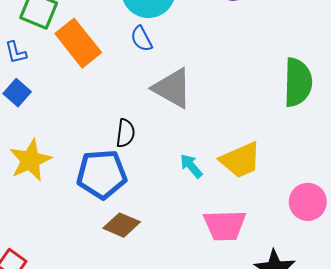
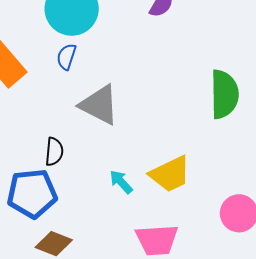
blue semicircle: (141, 39) -> (66, 57), turned 48

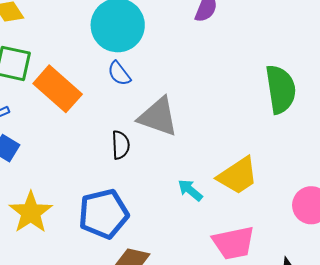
blue semicircle: (66, 57) -> (119, 74), turned -48
black semicircle: (54, 152) -> (121, 145), moved

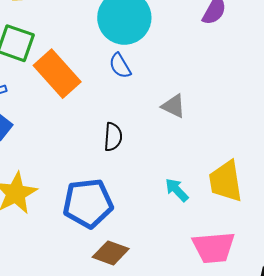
gray triangle: (158, 117) -> (174, 106), moved, size x0.6
yellow trapezoid: (238, 176) -> (226, 181), turned 108

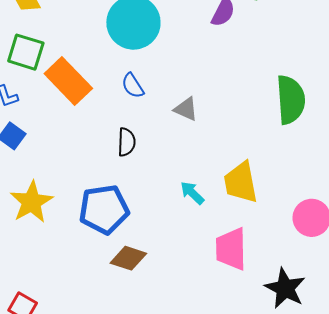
blue semicircle: (120, 66) -> (133, 86), moved
pink trapezoid: (214, 247) -> (231, 249), turned 96

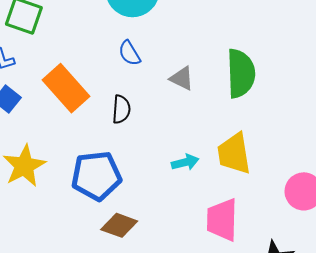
orange rectangle: (68, 81) -> (66, 88), moved
green semicircle: (291, 100) -> (241, 73), moved
cyan arrow: (192, 193) -> (185, 162), turned 120

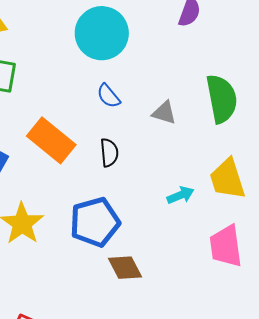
brown diamond: (119, 225) -> (125, 268), turned 51

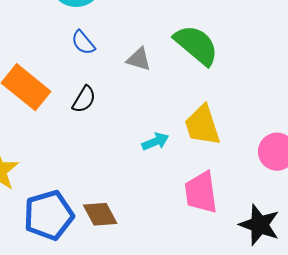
green semicircle: (222, 99) -> (196, 45), turned -39
black semicircle: (109, 153) -> (84, 99), turned 36
blue pentagon: (95, 222) -> (49, 215), moved

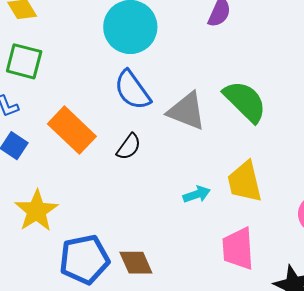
blue semicircle: (83, 43) -> (132, 90), size x1.6
gray triangle: (139, 59) -> (187, 111), size x1.6

